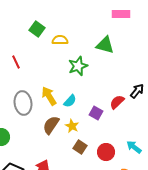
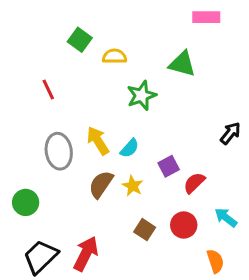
red semicircle: (117, 102) -> (194, 183), moved
purple square: (96, 113) -> (169, 166), turned 32
brown square: (80, 147) -> (145, 230), moved

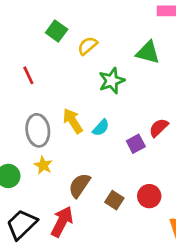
yellow semicircle: (114, 56) -> (87, 46), turned -40
red semicircle: (194, 183) -> (159, 128), moved
brown semicircle: (101, 184) -> (79, 185), moved
yellow star: (133, 186) -> (43, 165), moved

